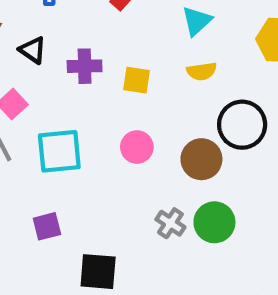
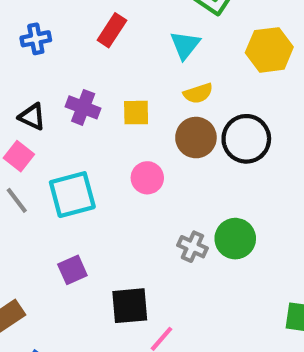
black triangle: (33, 50) -> (32, 117), moved
purple cross: (85, 66) -> (83, 107), turned 32
brown circle: (201, 159) -> (196, 138), moved

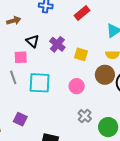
pink square: (19, 156) -> (21, 57), turned 32
gray cross: (192, 247) -> (85, 116), moved
purple square: (72, 270) -> (20, 119), moved, turned 32

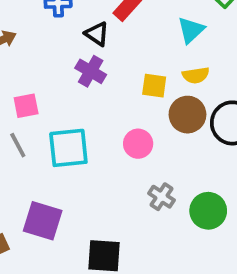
black triangle: (33, 41) -> (97, 34), moved
yellow square: (81, 54) -> (154, 86), moved
purple square: (20, 119) -> (43, 221), size x1.5

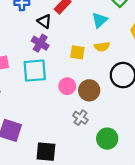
brown circle: (187, 115) -> (89, 90), moved
cyan square: (68, 148) -> (35, 71), moved
green circle: (208, 211) -> (107, 139), moved

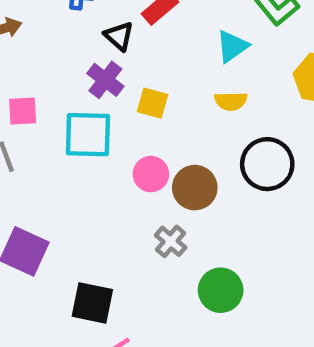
yellow square: (77, 52) -> (152, 103), moved

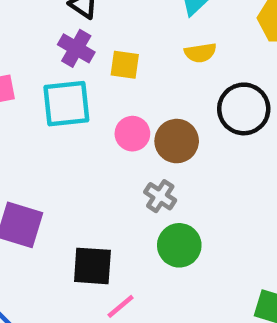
green circle: (221, 290) -> (179, 245), moved

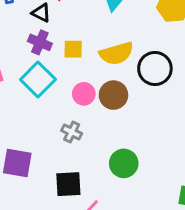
yellow semicircle: (200, 53) -> (116, 53), moved, size x1.6
cyan square: (66, 104) -> (38, 80), turned -32
gray cross: (160, 196) -> (72, 132), moved

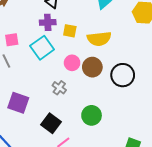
purple cross: (40, 42) -> (48, 22), turned -35
black circle: (155, 68) -> (123, 75), moved
black square: (68, 184) -> (51, 123), turned 30

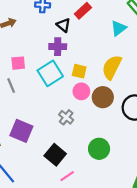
yellow square: (70, 31) -> (79, 71), moved
yellow semicircle: (99, 39) -> (112, 67), turned 120

